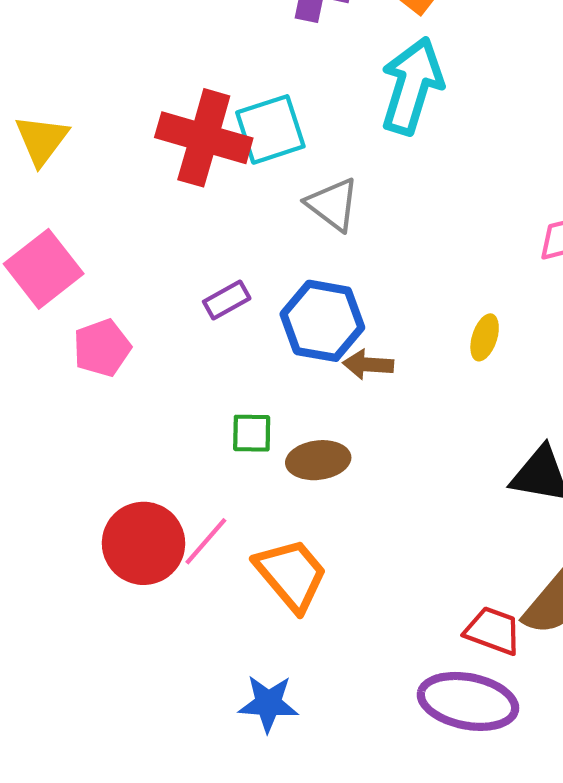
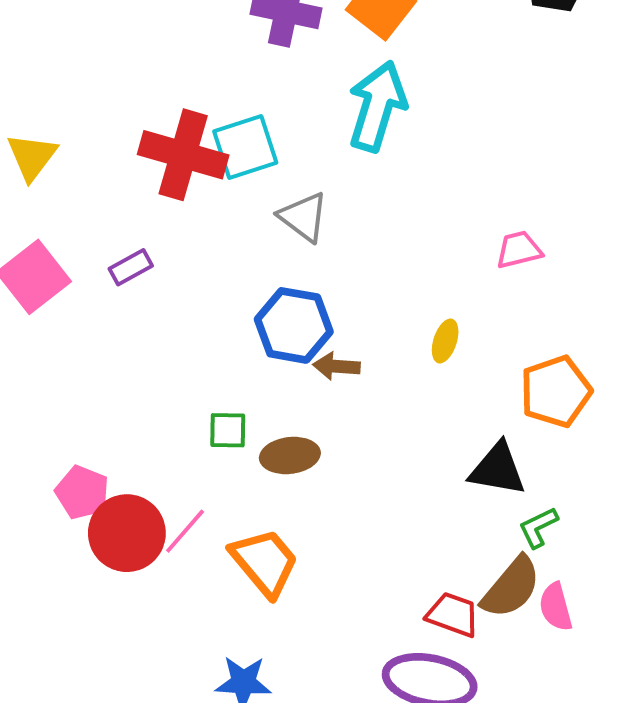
purple rectangle: (227, 300) -> (131, 267), moved
pink pentagon: (102, 348) -> (82, 492), moved, turned -30

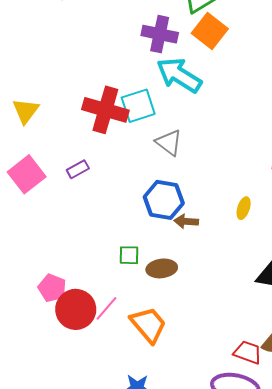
cyan arrow: (377, 106) -> (179, 75), moved, turned -75

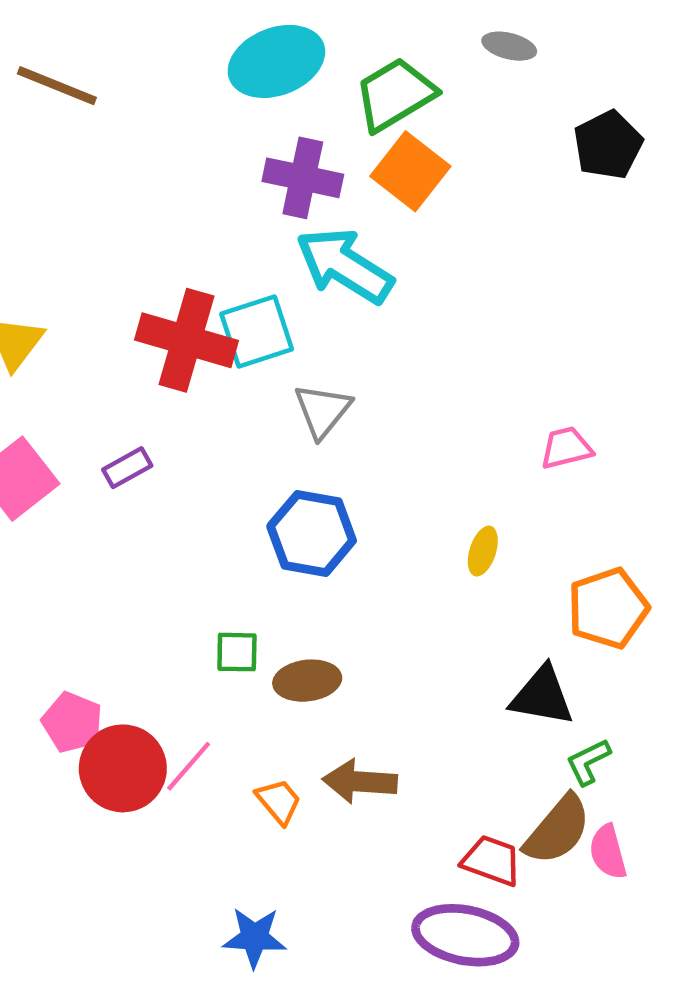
gray triangle: (169, 143) -> (323, 411), turned 32
brown arrow: (186, 221) -> (360, 782), moved, size x1.4
orange trapezoid: (148, 325) -> (279, 801), size x0.6

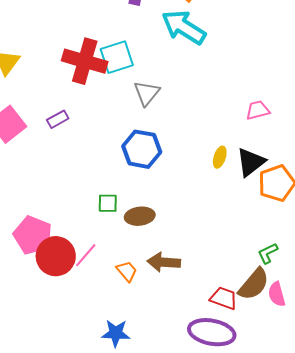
cyan arrow: (345, 266) -> (184, 27), moved
black triangle: (542, 696) -> (251, 162), moved, turned -48
pink pentagon: (72, 722) -> (33, 235), size x1.4

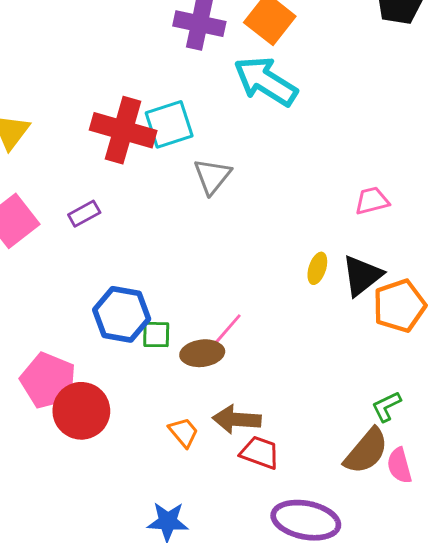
blue hexagon: (142, 149) -> (122, 314), moved
pink line: (86, 255) -> (227, 330), moved
red trapezoid: (224, 298) -> (260, 453), moved

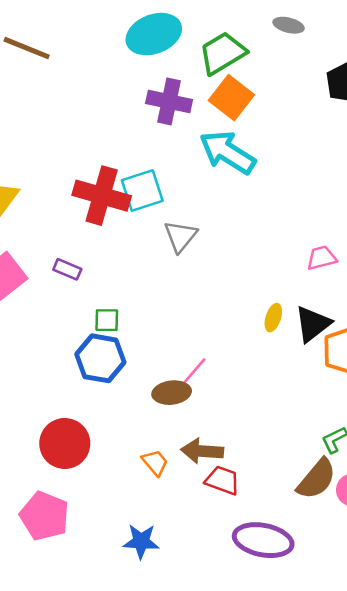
purple rectangle: (84, 214) -> (67, 269), turned 52
green square: (156, 335) -> (107, 320), moved
pink pentagon: (48, 381) -> (44, 516), moved

